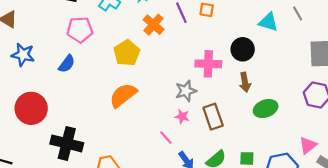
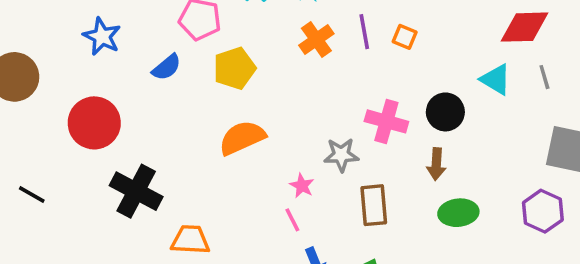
yellow pentagon: (127, 53) -> (234, 68), moved
pink star: (182, 117) -> (302, 186), moved

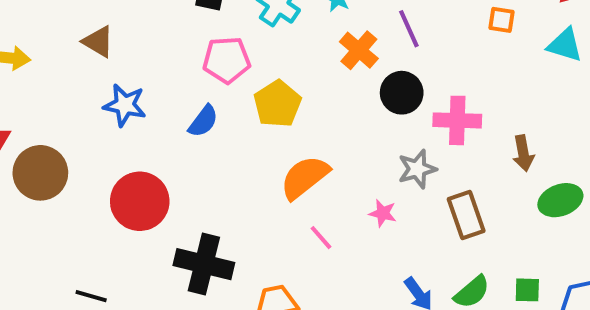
orange square: (405, 37) -> (502, 20), moved
black circle: (445, 112) -> (402, 93), moved
pink line: (292, 220) -> (321, 238), moved

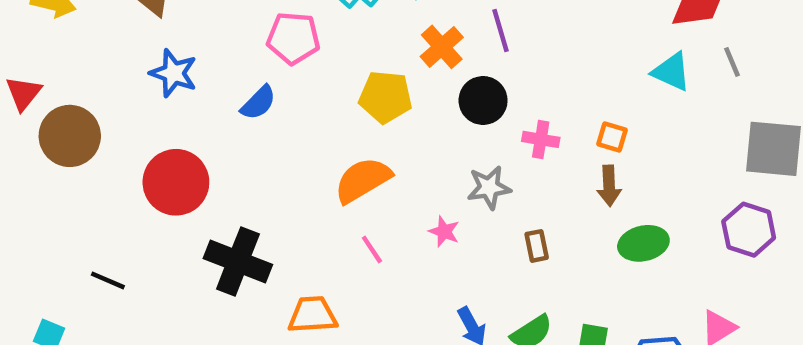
orange square: (502, 20) -> (612, 137), moved
yellow pentagon: (277, 104) -> (385, 97), moved, turned 30
pink cross: (457, 120) -> (541, 139), size x0.7
brown rectangle: (466, 215) -> (537, 246), size x0.6

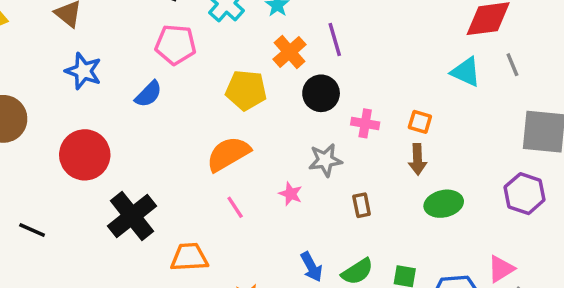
black cross: (238, 261) -> (132, 216), turned 30

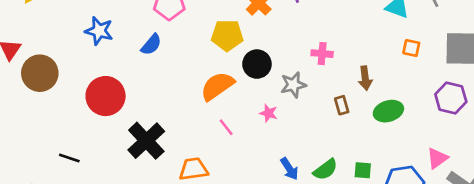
black circle: (321, 93) -> (257, 64), moved
orange square: (420, 122) -> (411, 48), moved
brown rectangle: (362, 205) -> (342, 105), moved

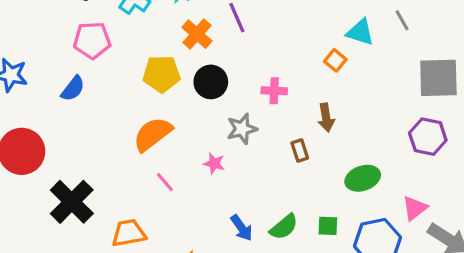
orange square: (411, 48) -> (335, 60), moved, turned 30
black circle: (257, 64) -> (211, 82), moved
green ellipse: (388, 111) -> (363, 178), moved

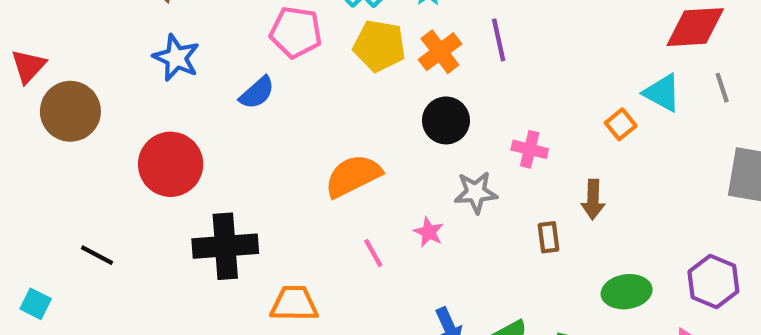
yellow pentagon: (162, 74) -> (379, 46), moved
purple hexagon: (428, 137) -> (713, 282), moved
pink line: (165, 182) -> (373, 253), moved
black cross: (72, 202) -> (225, 246), turned 30

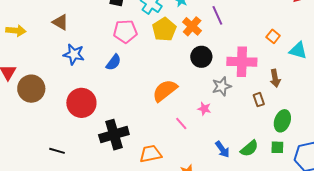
yellow pentagon: (379, 46) -> (164, 29), turned -30
cyan triangle: (662, 93) -> (298, 50), moved
orange square: (621, 124) -> (273, 36), moved
pink cross: (530, 149) -> (242, 62), size x1.8
green ellipse: (627, 292) -> (282, 121), moved, turned -50

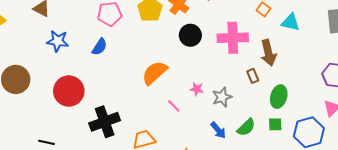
brown arrow: (275, 78) -> (268, 53), size x1.4
gray star: (222, 86) -> (222, 97), moved

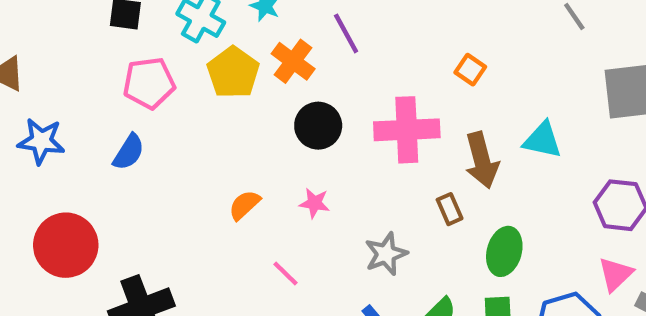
cyan triangle: (291, 22) -> (542, 140), moved
orange semicircle: (155, 73) -> (244, 205), size x0.6
pink star: (197, 89) -> (314, 203), moved

